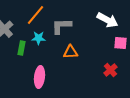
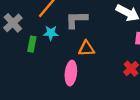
pink ellipse: (39, 77) -> (71, 73), moved

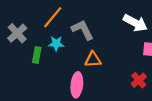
gray L-shape: (76, 20) -> (83, 30), turned 65

